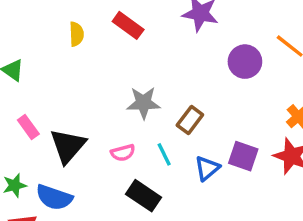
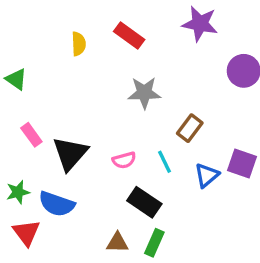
gray star: (144, 103) -> (144, 93), moved

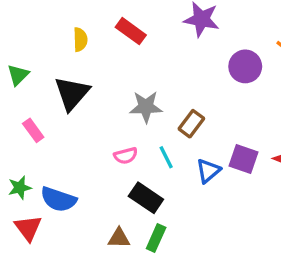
green triangle: (16, 79) -> (18, 75), turned 40
gray star: (144, 93) -> (146, 107), moved
black triangle: (70, 153) -> (72, 93), moved

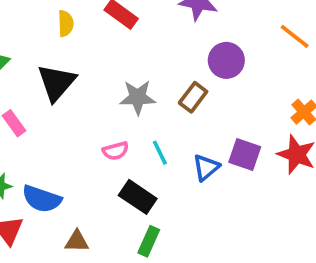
purple circle: (245, 66) -> (226, 60), moved
brown rectangle: (191, 124) -> (193, 97), moved
brown triangle: (119, 238) -> (77, 241), moved

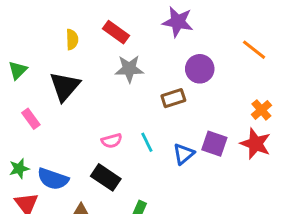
gray star: (138, 97) -> (129, 69), moved
brown rectangle: (193, 97) -> (173, 98), turned 35
black rectangle: (138, 197) -> (106, 177), moved

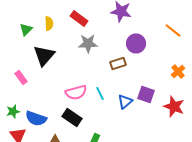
green triangle: (18, 70) -> (26, 29), moved
pink semicircle: (112, 141) -> (76, 92), size x1.5
red star: (256, 144) -> (174, 106), moved

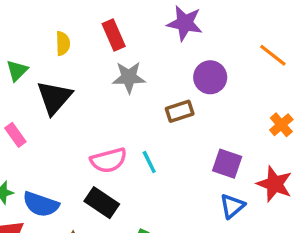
red rectangle: (79, 18) -> (114, 35), turned 30
green triangle: (26, 29) -> (17, 71), moved
blue triangle: (125, 101) -> (232, 206), moved

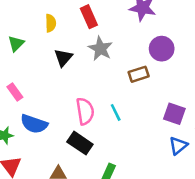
gray star: (129, 77) -> (100, 49), turned 30
black triangle: (54, 98) -> (63, 58), moved, size x0.7
pink semicircle: (109, 160) -> (85, 111), turned -84
blue semicircle: (41, 204) -> (34, 124), moved

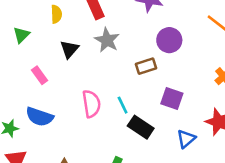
pink rectangle: (15, 92) -> (40, 75), moved
purple square: (174, 114) -> (172, 99), moved
black rectangle: (80, 143) -> (141, 127), moved

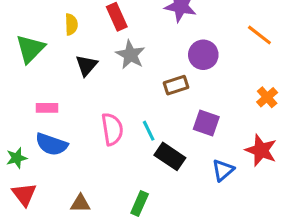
green triangle: (21, 35) -> (30, 49), size x1.5
pink rectangle: (40, 75) -> (47, 108), moved, turned -54

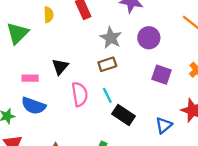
gray star: (130, 55) -> (111, 38), moved
black triangle: (86, 65) -> (60, 67), moved
brown rectangle: (176, 85) -> (107, 64), moved
purple square: (206, 123) -> (161, 75), moved

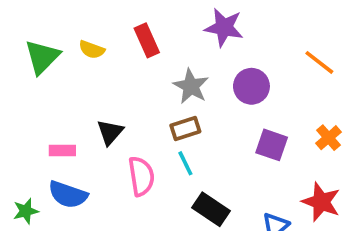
yellow semicircle: (49, 15) -> (92, 50), turned 112
green triangle: (17, 33) -> (42, 57), moved
cyan line: (107, 95) -> (185, 163), moved

